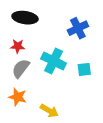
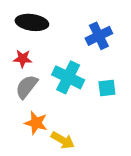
orange star: (18, 97) -> (36, 123), moved

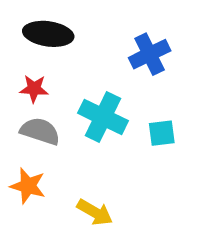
gray semicircle: (27, 87) -> (40, 131), turned 70
orange star: (36, 123) -> (28, 186), moved

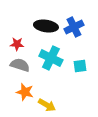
black ellipse: (48, 34) -> (46, 26), moved
orange star: (28, 186) -> (25, 92), moved

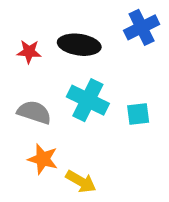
blue cross: (74, 27) -> (142, 27), moved
red star: (17, 44) -> (29, 52), moved

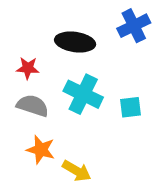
red star: (29, 52) -> (28, 68), moved

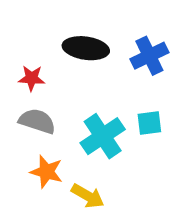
blue cross: (134, 26) -> (149, 56), moved
cyan cross: (83, 94) -> (103, 136), moved, turned 30

